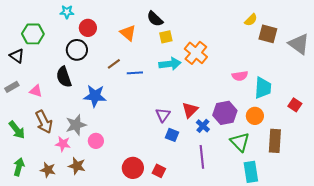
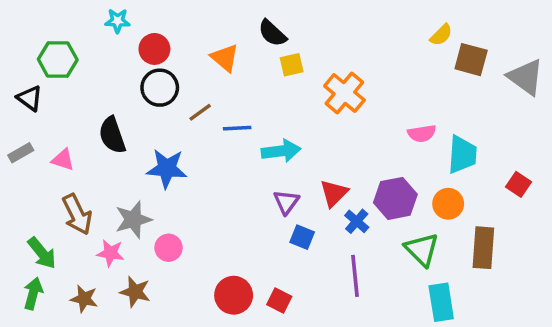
black circle: (77, 50) -> (160, 88), moved
cyan arrow: (170, 64) -> (281, 151), moved
green arrow: (17, 130) -> (42, 253), moved

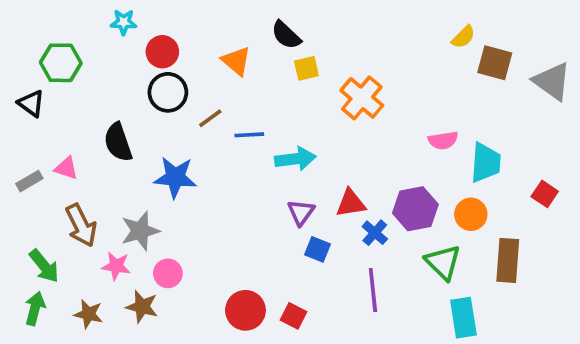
gray rectangle: (21, 153) -> (29, 181), moved
red triangle: (334, 193) -> (351, 203), turned 36
pink circle: (169, 248) -> (168, 273), moved

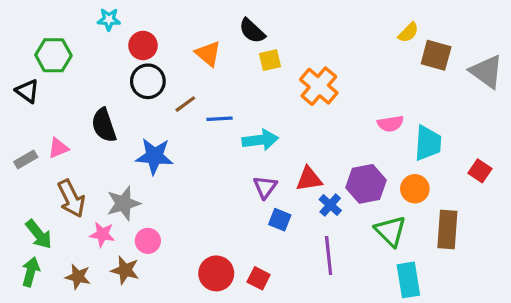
pink triangle: (66, 168) -> (58, 148), turned -40

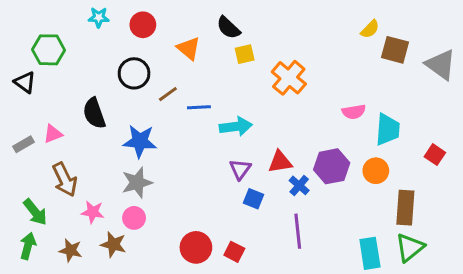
red circle: (143, 45) -> (143, 25), moved
gray star: (123, 203) -> (137, 183), moved
green triangle: (390, 231) -> (410, 247), moved, turned 36

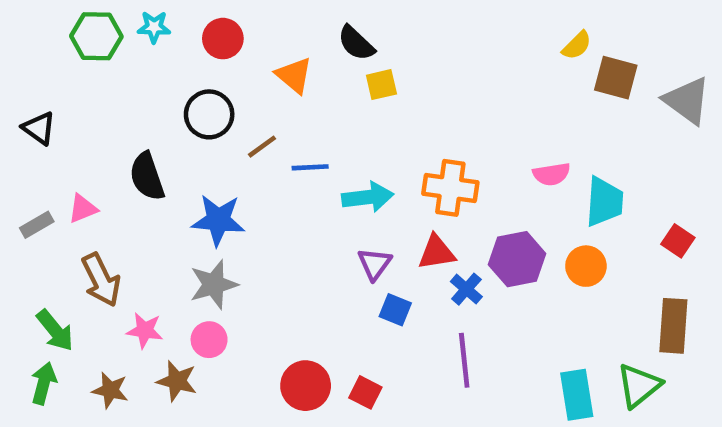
green hexagon: (48, 50) -> (96, 36), moved
orange cross: (289, 78) -> (450, 188), moved, turned -32
brown rectangle: (405, 208) -> (673, 326), moved

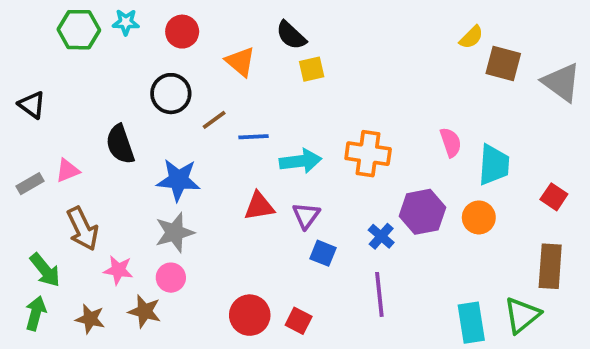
pink semicircle: (551, 174) -> (451, 142), turned -100
red triangle: (437, 252) -> (259, 206), moved

